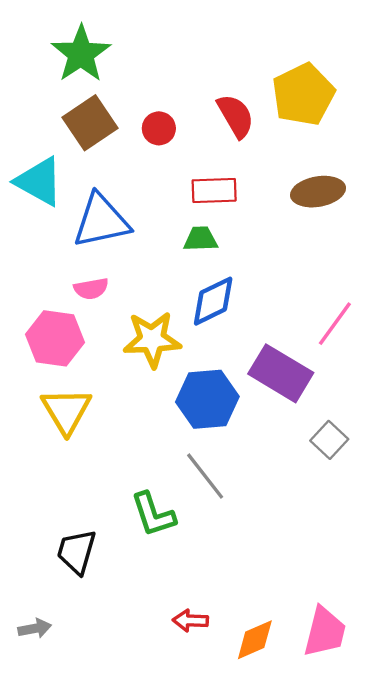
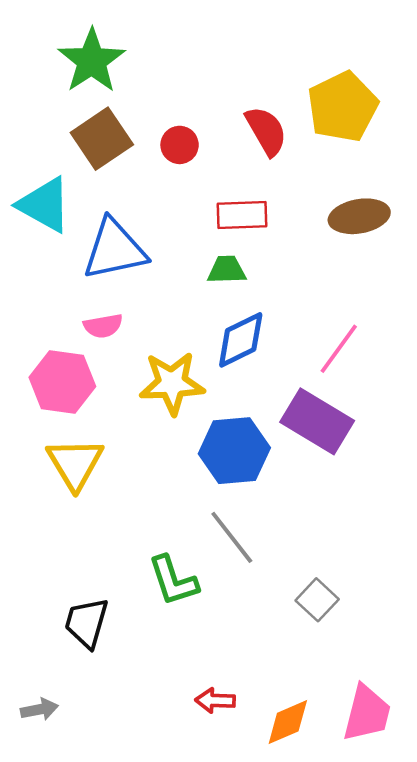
pink line: (335, 324) -> (339, 349), moved
gray square: (329, 440) -> (317, 600), moved

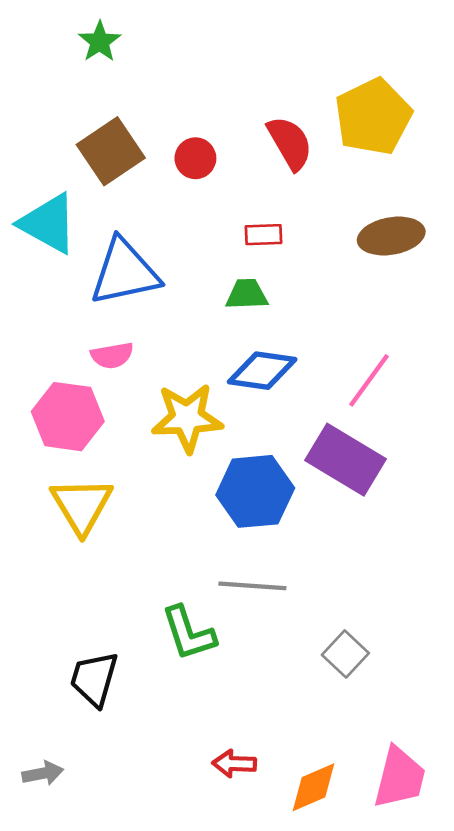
green star: (92, 61) -> (100, 42), moved, size x0.6
red rectangle: (242, 215) -> (263, 235), size x0.7
blue diamond: (241, 340) -> (262, 371), turned 34
gray line: (232, 537) -> (252, 586), turned -48

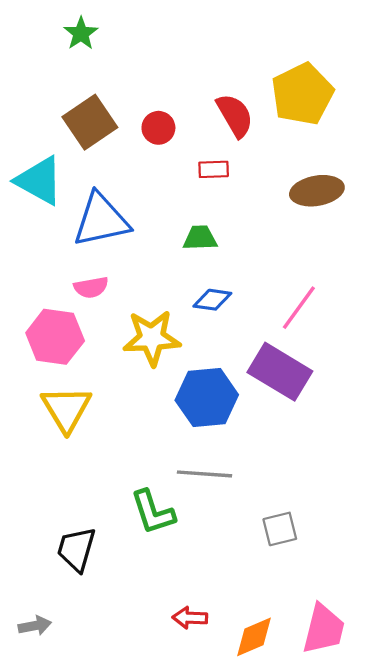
red rectangle: (263, 235) -> (214, 169), moved
blue diamond: (262, 371) -> (212, 300), size x0.7
gray square: (345, 654) -> (280, 529), turned 33

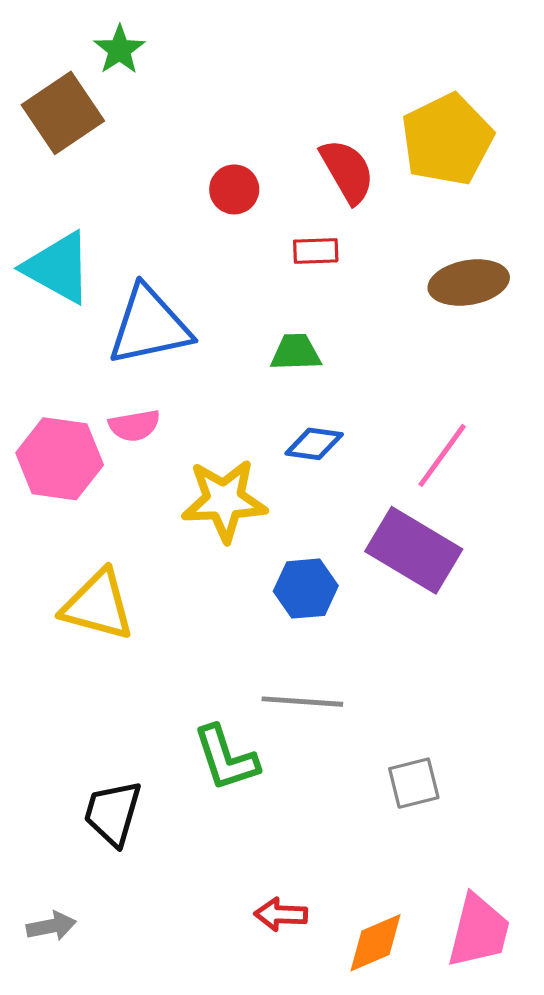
brown square: (90, 122) -> (63, 113), moved
pink hexagon: (55, 337) -> (60, 459), moved
blue hexagon: (207, 398) -> (306, 589), size x0.7
yellow triangle: (66, 409) -> (98, 605), turned -44

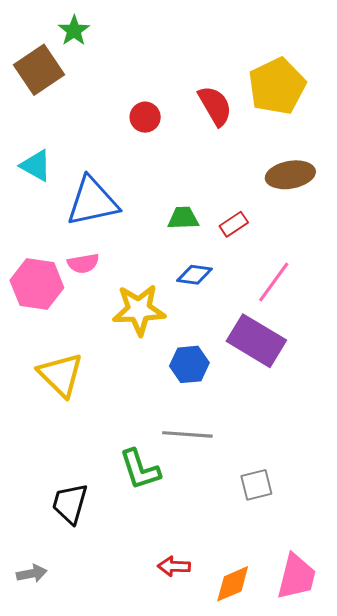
red rectangle: (316, 251) -> (234, 224), moved, turned -32
cyan triangle: (58, 268) -> (36, 166), size x0.7
yellow triangle: (98, 605) -> (61, 375), turned 30

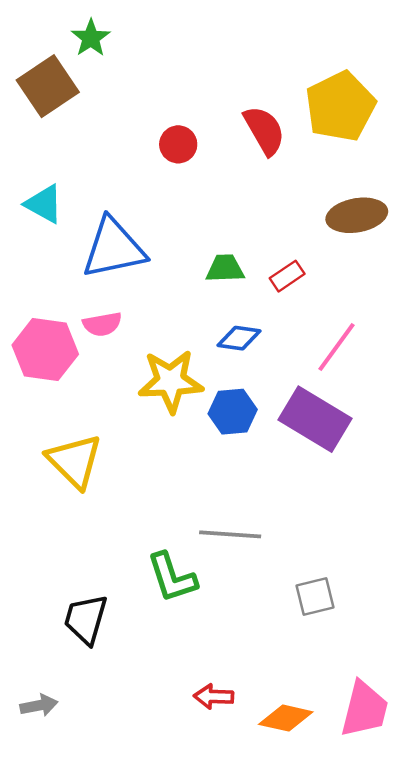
blue hexagon: (189, 364) -> (233, 412), moved
orange diamond: (233, 584) -> (286, 718), turned 36

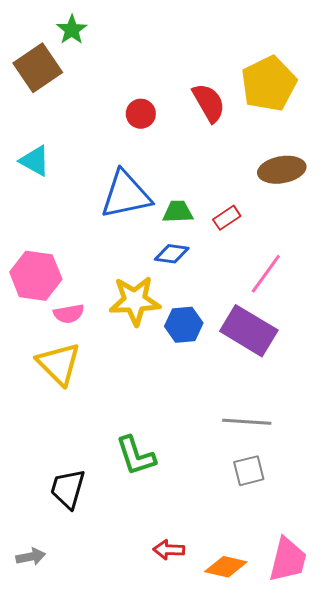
blue triangle: (114, 248) -> (126, 195), moved
pink semicircle: (102, 324) -> (69, 314), moved
blue diamond: (239, 338) -> (172, 254), moved
gray line: (230, 534) -> (247, 422), moved

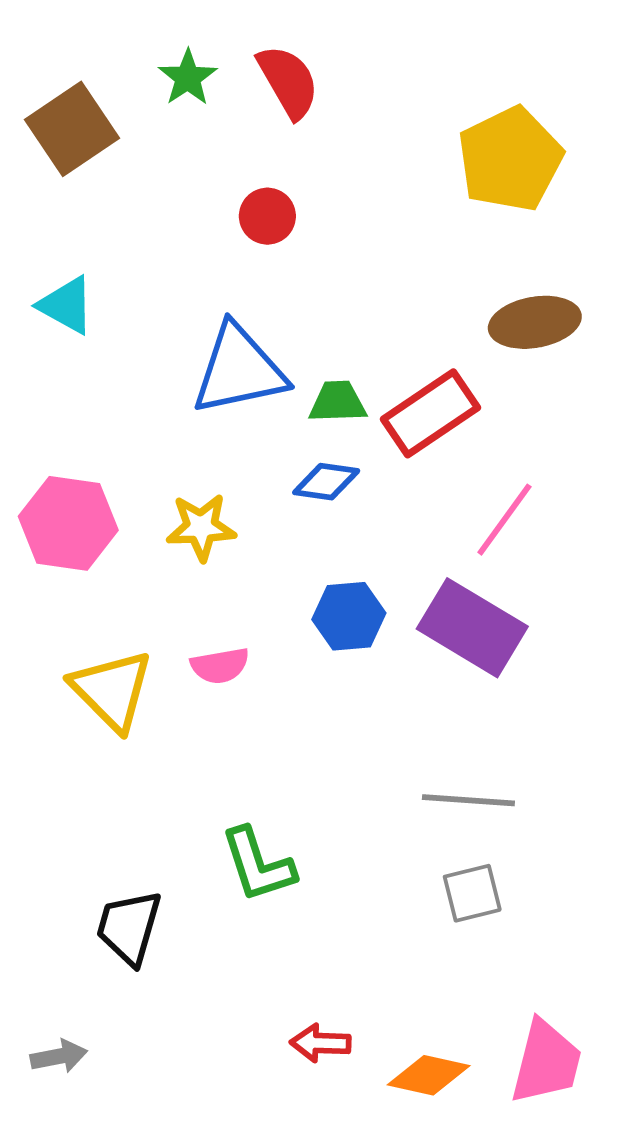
green star: (72, 30) -> (188, 78), moved
red semicircle: (209, 103) -> (288, 81), moved
red rectangle: (227, 218) -> (430, 413), size x1.8
yellow star: (135, 301) -> (201, 527), moved, size x0.7
pink semicircle: (69, 314) -> (220, 666), moved

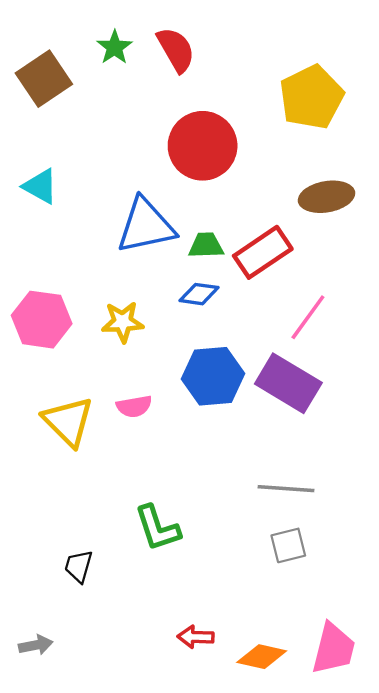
red circle: (267, 216) -> (203, 146), moved, size x2.0
blue hexagon: (349, 616) -> (213, 376), size x1.4
black trapezoid: (129, 927) -> (79, 566), size x0.7

